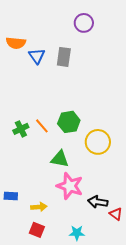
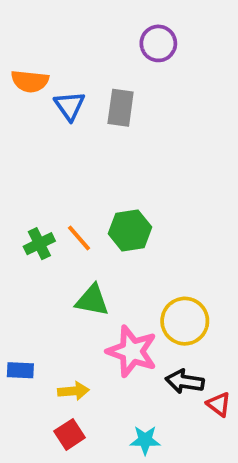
yellow circle: (98, 142) -> (185, 321), moved
green triangle: (60, 159) -> (92, 300), moved
red square: (37, 230) -> (70, 434), turned 35

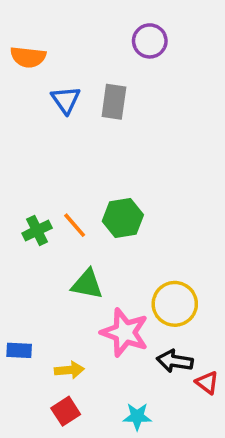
orange semicircle: (30, 81) -> (28, 57), moved

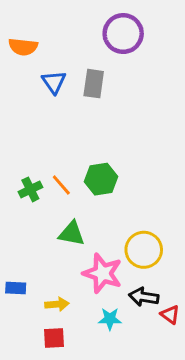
purple circle: (150, 41) -> (123, 34), size x1.4
red square: (66, 411) -> (54, 338), turned 30
cyan star: (137, 417) -> (110, 319), moved

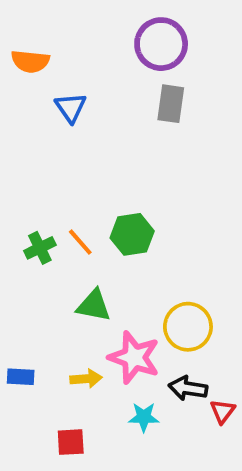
gray rectangle: (94, 84) -> (171, 104), moved
yellow arrow: (57, 304) -> (86, 379), moved
red triangle: (170, 315) -> (223, 411), turned 30

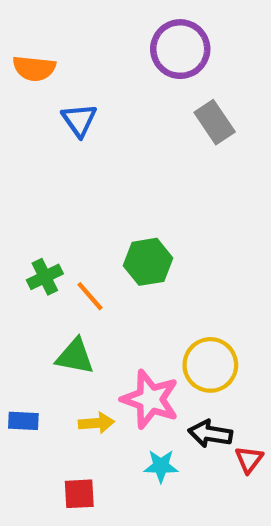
gray rectangle: (171, 104) -> (215, 122), moved, turned -42
orange line: (80, 242) -> (90, 296), moved
green triangle: (94, 306) -> (75, 356), moved

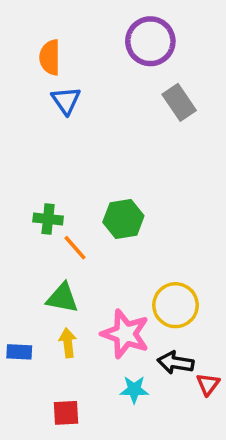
orange semicircle: (34, 68) -> (50, 57), moved, turned 84
green cross: (45, 277) -> (48, 219), moved, turned 32
yellow arrow: (96, 423) -> (68, 343), moved, turned -92

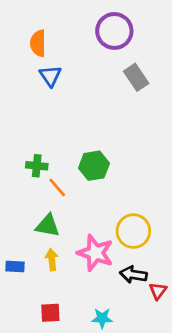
cyan star: (134, 390) -> (102, 318), moved

